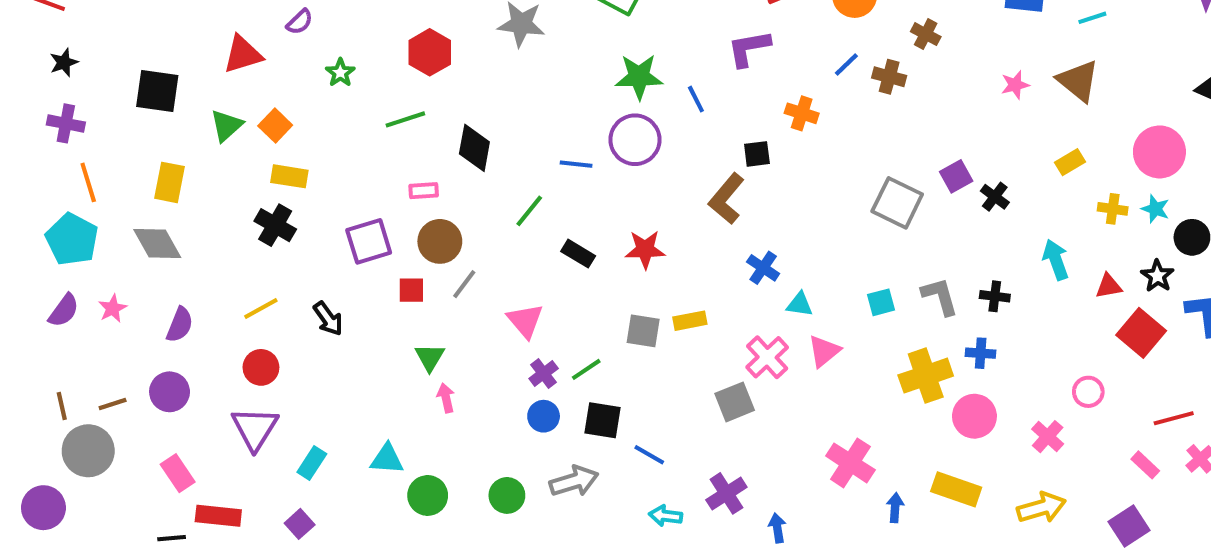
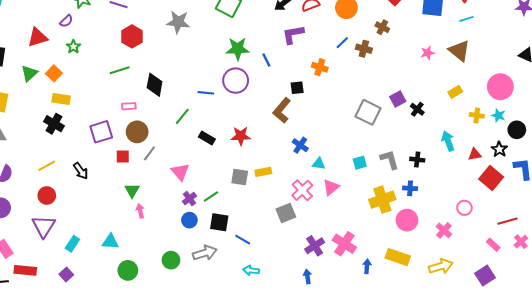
green star: (340, 73) -> (73, 47), moved
purple cross: (726, 493) -> (315, 246), moved
green circle: (428, 495) -> (128, 270), moved

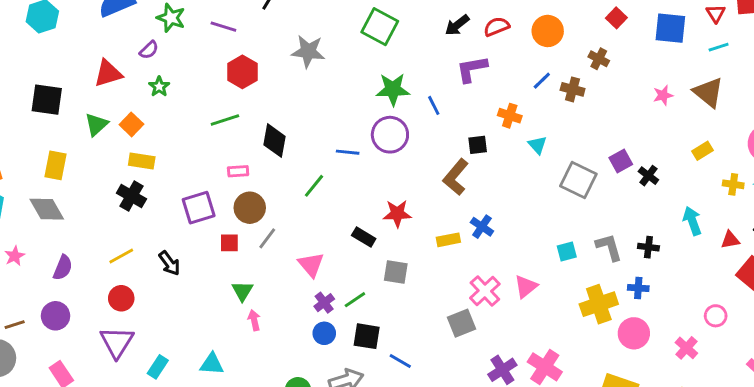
black rectangle: (207, 138) -> (364, 237), moved
cyan triangle: (319, 164) -> (537, 145), moved, turned 40
yellow rectangle: (263, 172) -> (448, 240), moved

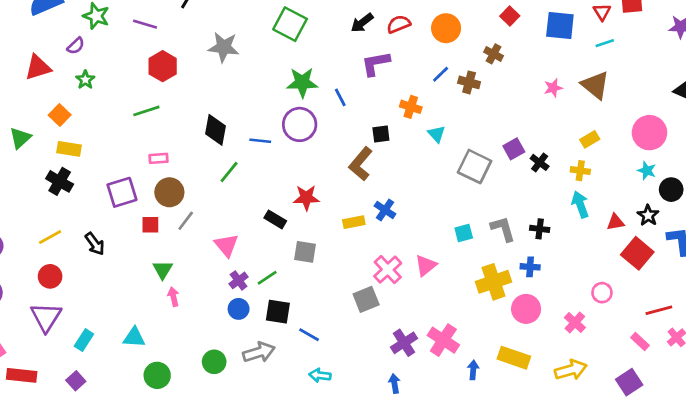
green triangle: (96, 124) -> (20, 138), moved
black diamond: (275, 141) -> (215, 130), moved
yellow cross: (733, 184) -> (580, 171), moved

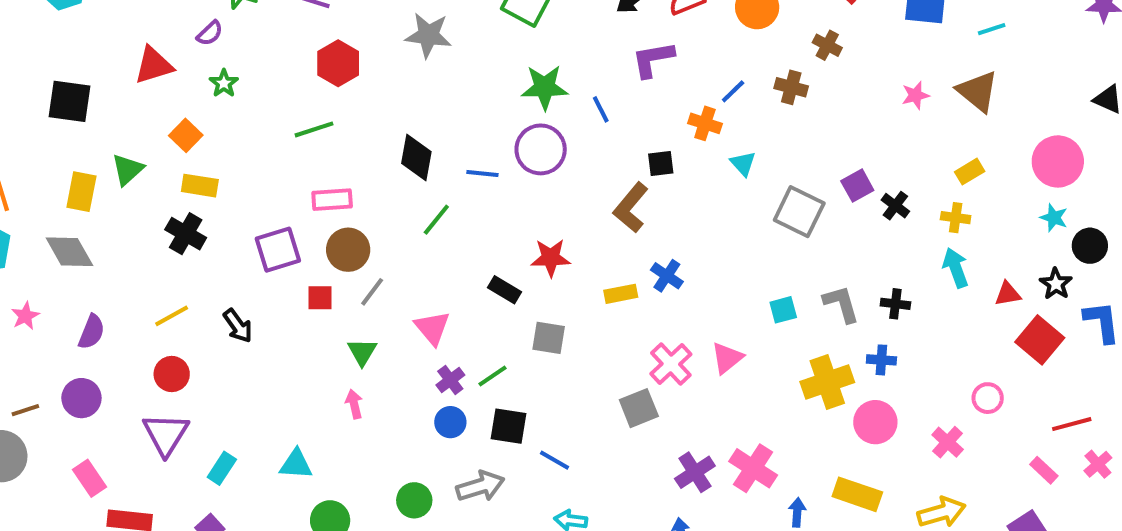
blue line: (441, 74) -> (733, 91), moved
pink rectangle: (159, 158) -> (332, 200), size x1.4
green triangle: (163, 270) -> (362, 352), moved

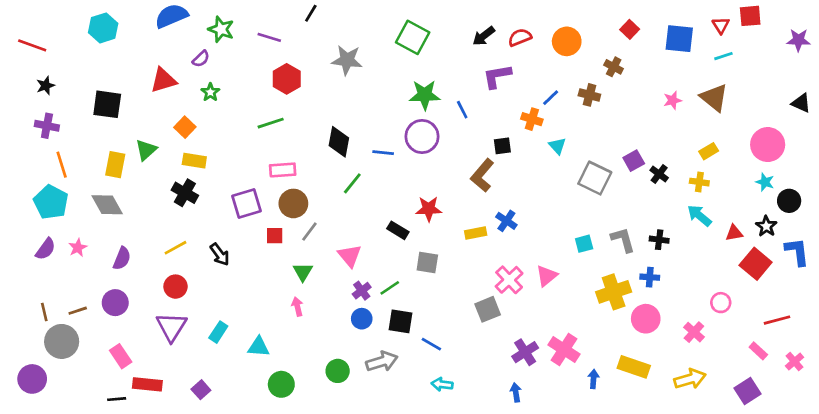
cyan arrow: (956, 268) -> (699, 216), turned -30
pink cross: (1098, 464) -> (794, 362), moved
cyan rectangle: (222, 468) -> (218, 332), moved

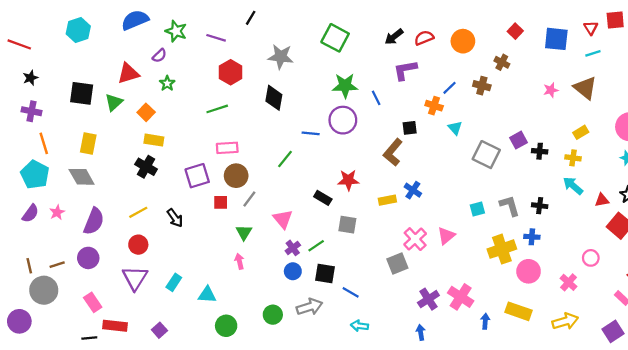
black diamond: (339, 142) -> (274, 98), moved
green triangle: (146, 150) -> (114, 102), moved
black cross: (659, 174) -> (540, 151), turned -32
purple semicircle: (122, 258) -> (94, 221), size x1.4

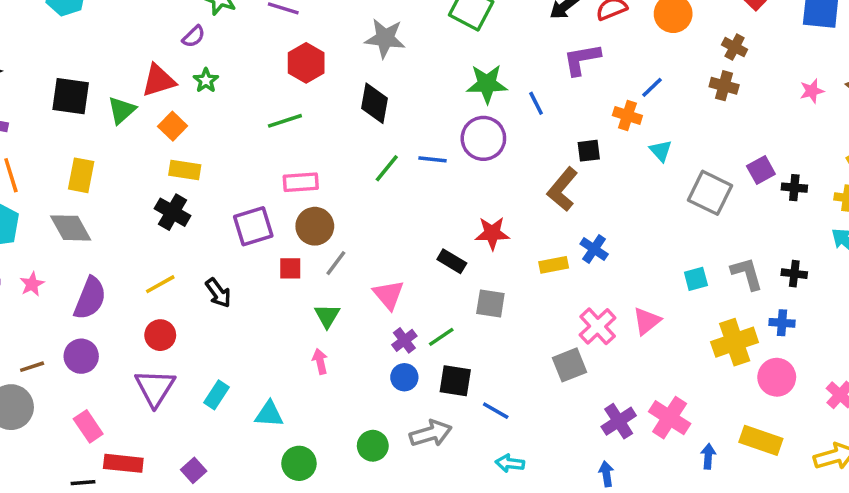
red triangle: (128, 73) -> (158, 80), moved
brown cross: (482, 86) -> (724, 86), moved
green line: (285, 159) -> (387, 168), moved

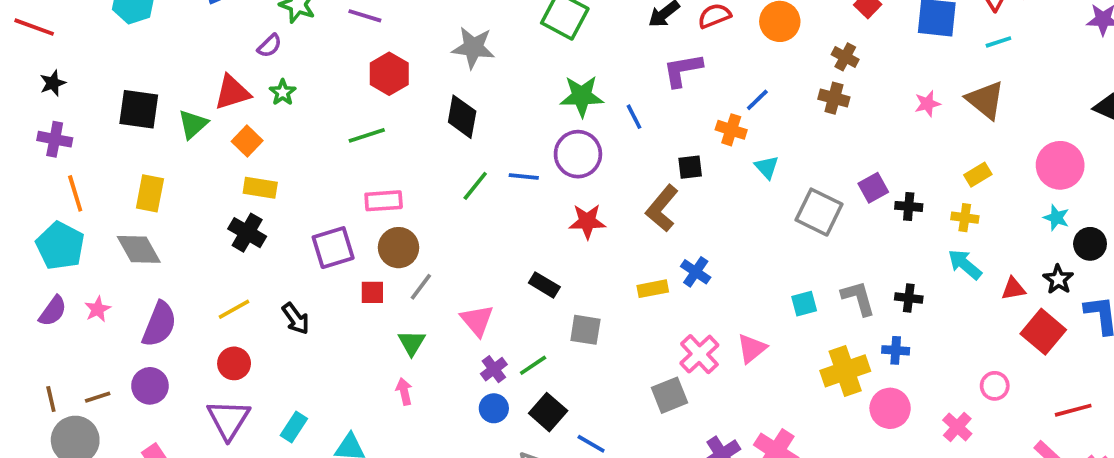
red star: (492, 233) -> (587, 221), moved
black square: (455, 381) -> (548, 412), turned 32

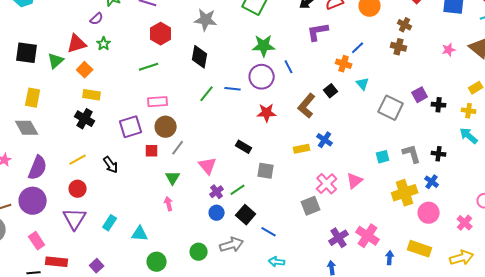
blue line: (634, 117) -> (289, 67), moved
black square: (690, 167) -> (331, 91), moved, turned -32
blue cross: (896, 350) -> (432, 182), turned 32
purple circle: (150, 386) -> (33, 201), size x1.4

